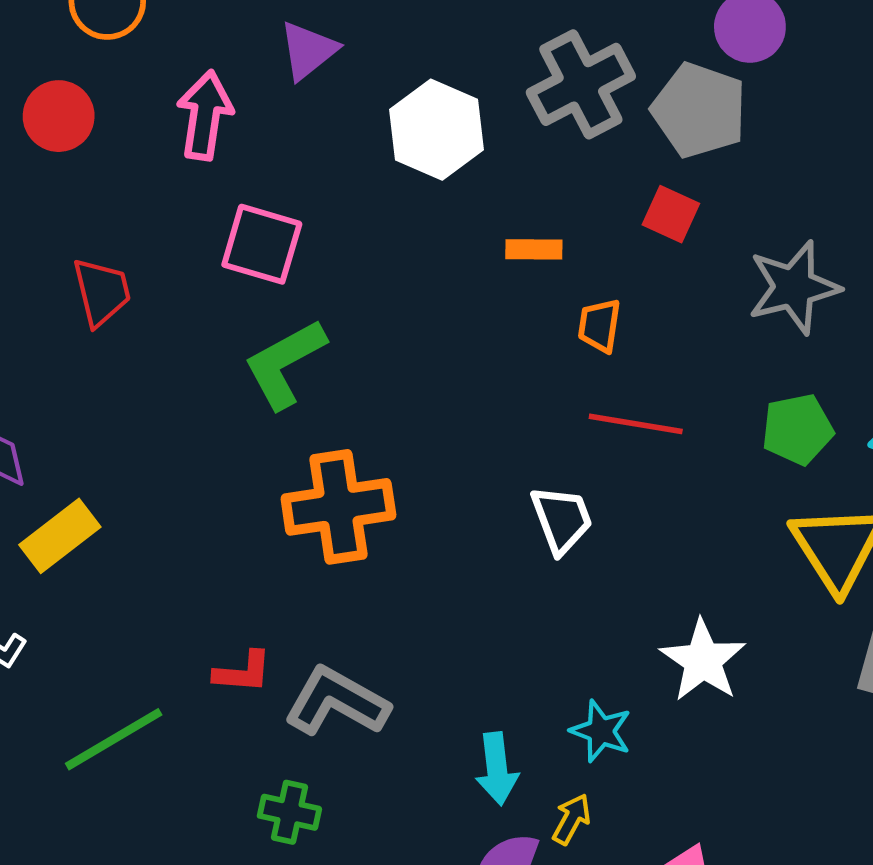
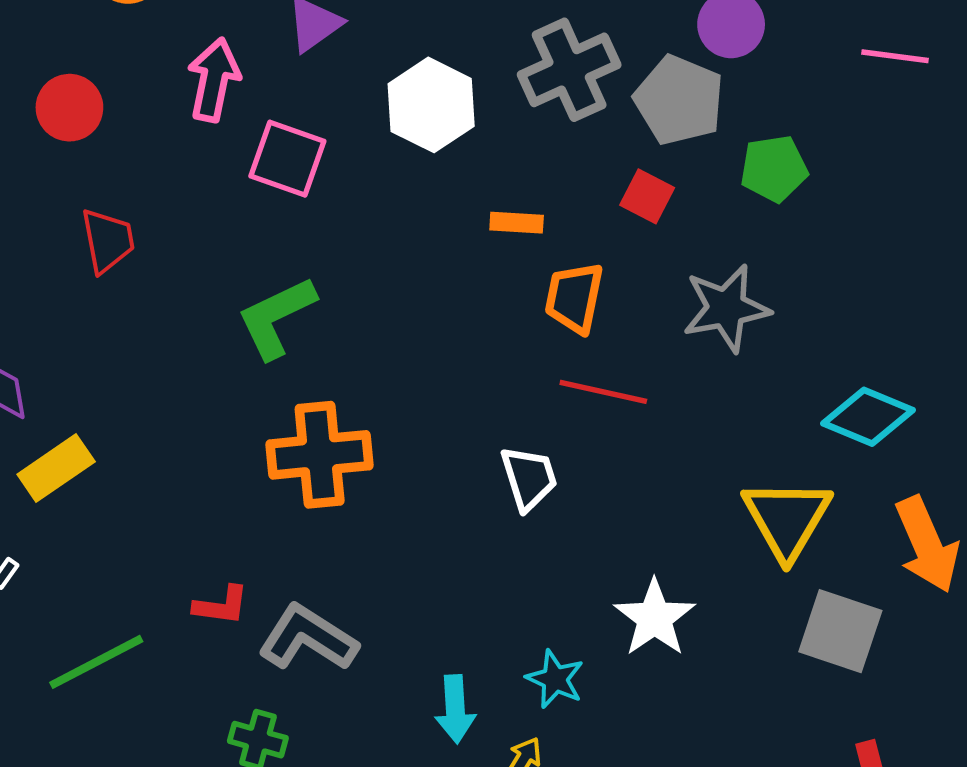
red circle: (59, 116) -> (69, 108), moved
pink square: (262, 244) -> (287, 159), moved
gray star: (794, 287) -> (726, 308), moved
orange trapezoid: (599, 326) -> (574, 298), size x1.4
green pentagon: (797, 429) -> (774, 168), moved

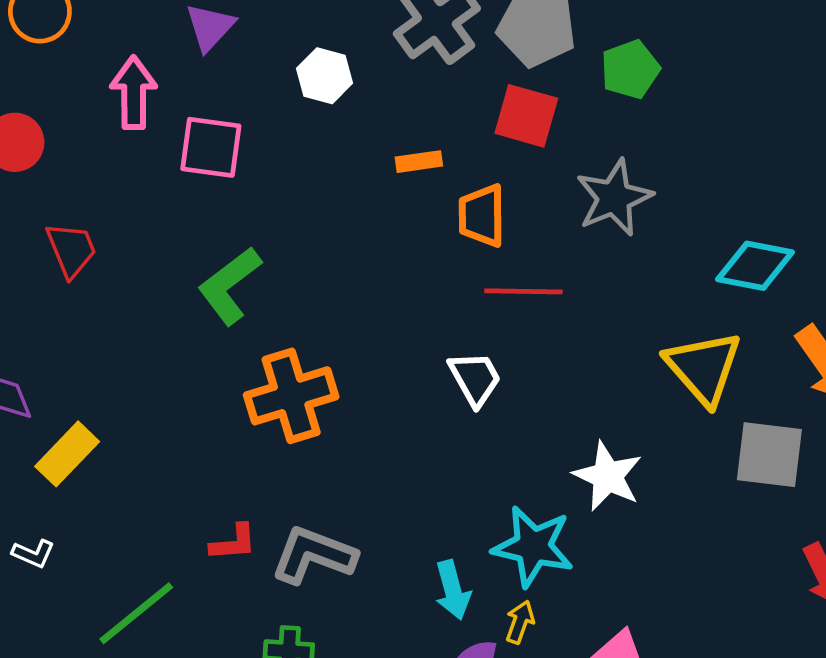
white hexagon: (431, 105) -> (325, 76), size x0.7
red square: (647, 196) -> (526, 116), size x1.4
cyan star: (555, 679) -> (533, 546), size x1.6

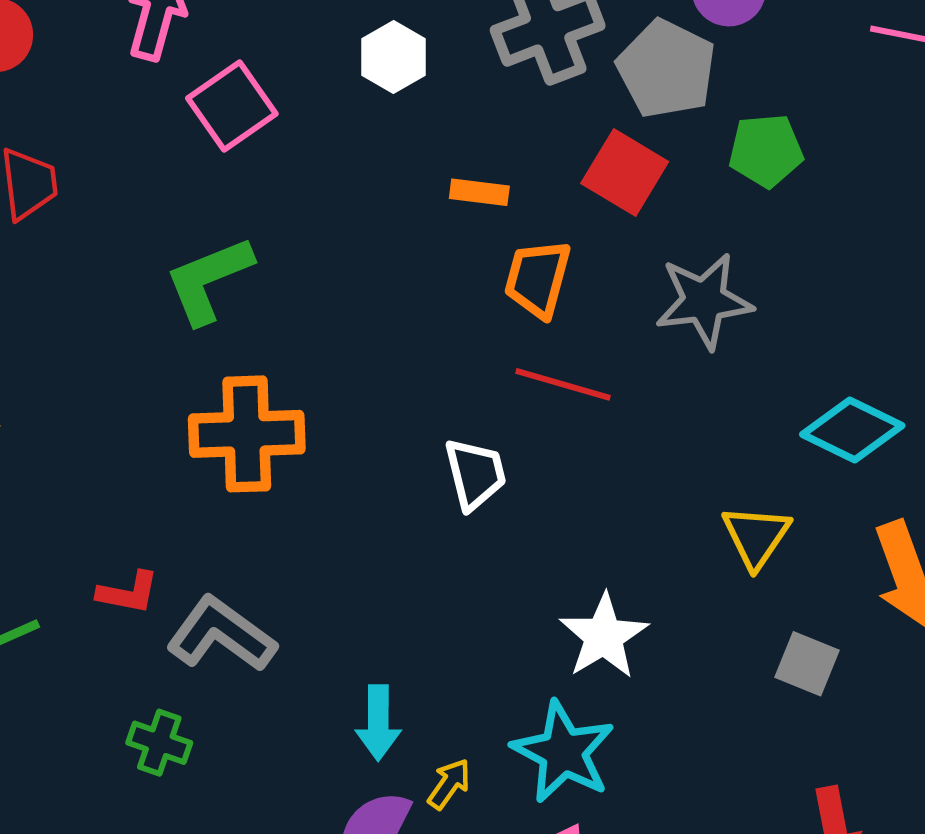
pink square: (211, 147) -> (232, 106), turned 32
yellow triangle: (704, 368) -> (756, 536), size x0.7
gray square: (769, 455) -> (807, 664), size x0.7
cyan star: (533, 546) -> (563, 752), moved

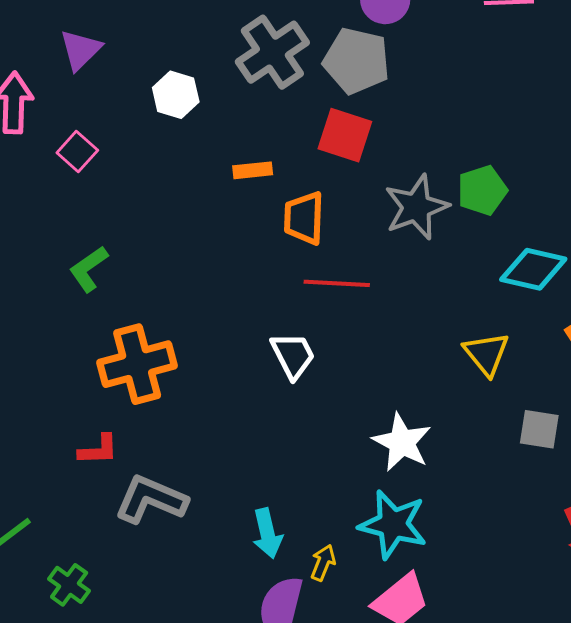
pink square: (232, 106) -> (77, 152), size x0.7
green pentagon: (766, 151) -> (482, 190), moved
green L-shape: (209, 280) -> (89, 269), size x0.7
red L-shape: (128, 593) -> (98, 450), moved
green cross: (159, 743) -> (69, 585), moved, turned 30

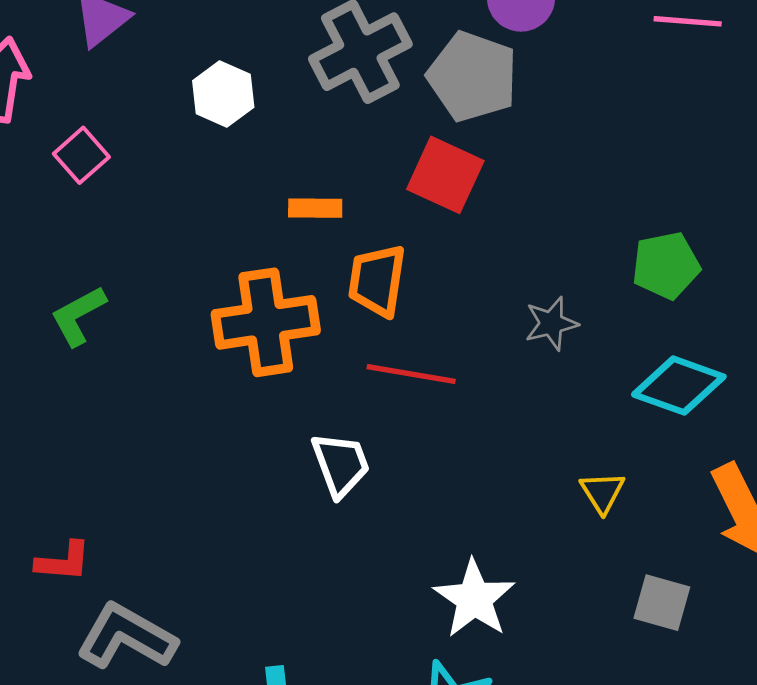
green pentagon: (482, 190) -> (666, 265), moved
gray star: (416, 207) -> (551, 323), moved, size x0.6
yellow triangle: (486, 354) -> (602, 492), size x0.7
orange cross: (137, 364) -> (266, 322), moved

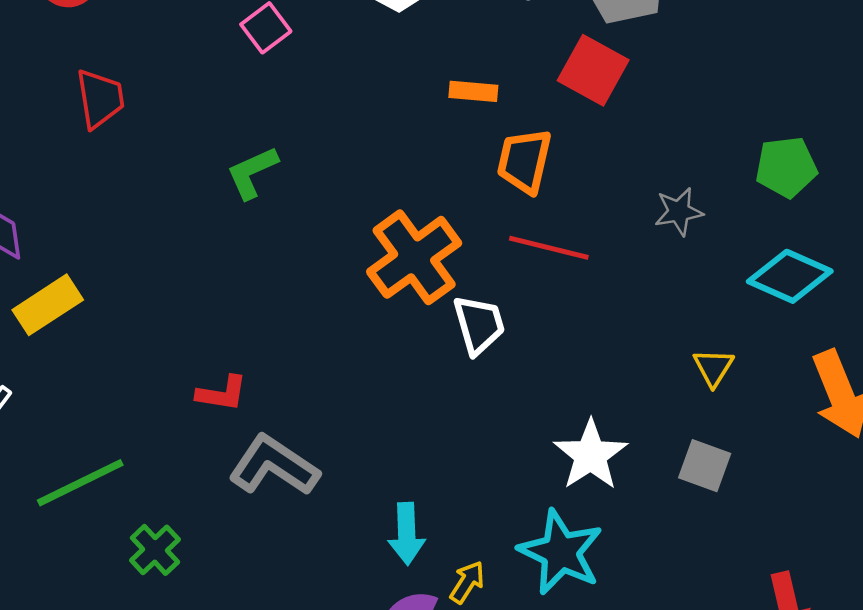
orange cross: (266, 322) -> (414, 257), moved, turned -32
gray square: (662, 603) -> (705, 466), moved

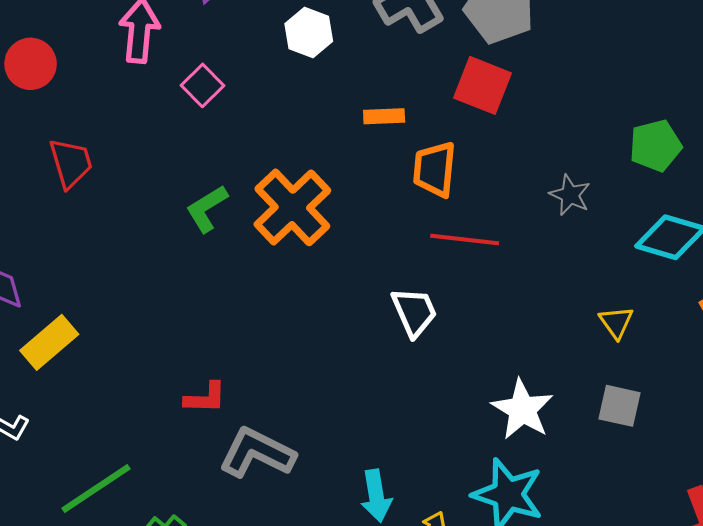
gray star: (679, 212) -> (570, 195), turned -30
orange cross: (414, 257) -> (292, 207), moved

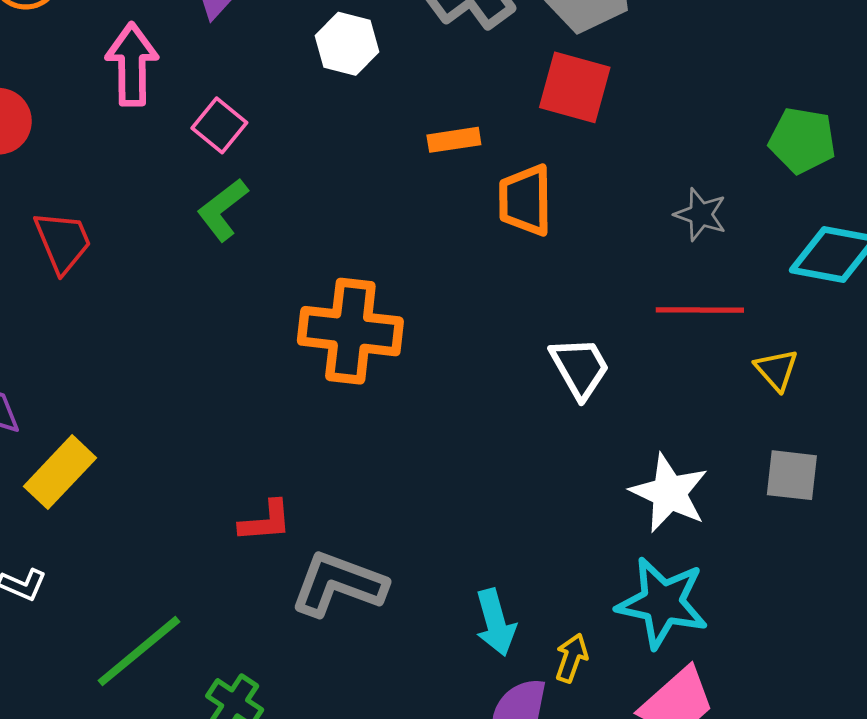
green pentagon: (656, 146) -> (802, 140), turned 30
orange cross: (292, 207) -> (350, 331), moved, turned -34
green L-shape: (207, 209) -> (223, 210), moved
red line: (465, 240) -> (700, 310), moved
white trapezoid: (414, 312) -> (580, 368), moved

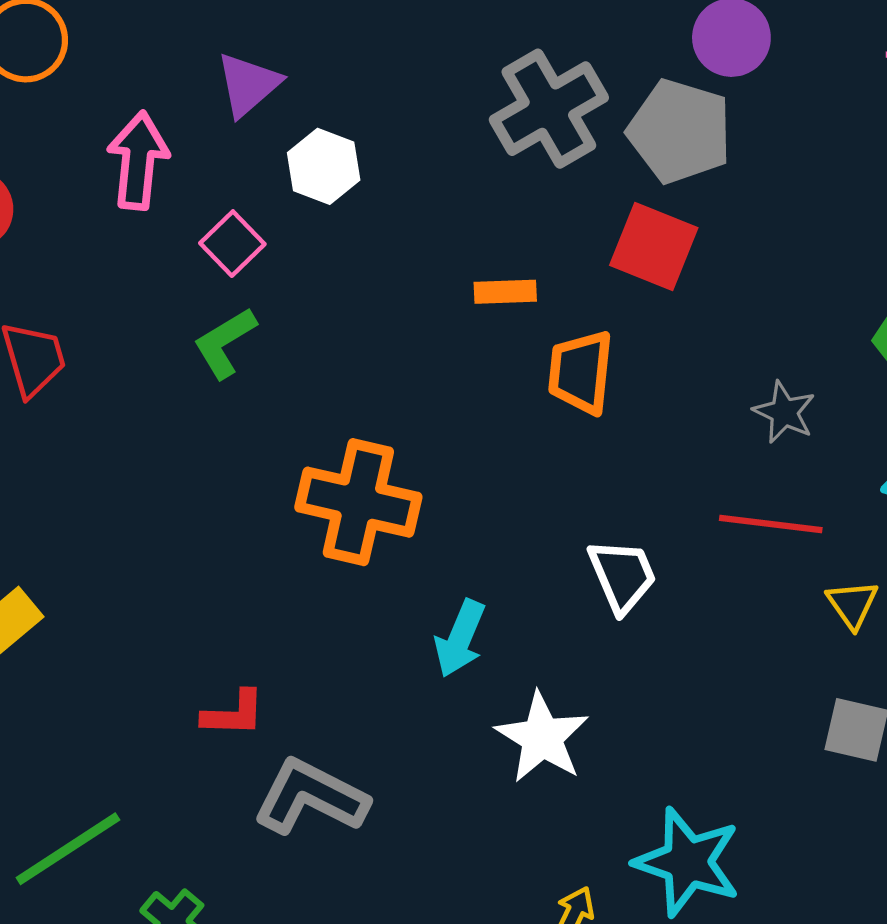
white hexagon: (347, 44) -> (324, 166), moved
white star: (669, 493) -> (542, 738), moved
cyan arrow: (495, 622) -> (460, 638), moved, turned 32

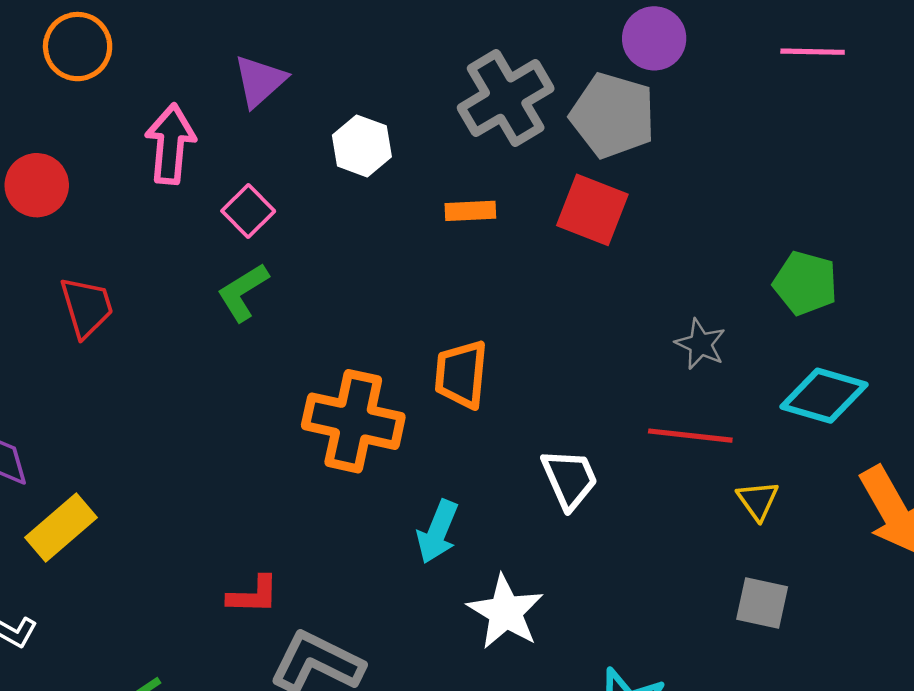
white hexagon: (324, 166) -> (362, 146), moved
orange rectangle: (505, 292) -> (470, 211), moved
orange trapezoid: (581, 372) -> (461, 374), moved

